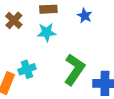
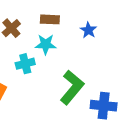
cyan cross: (27, 69) -> (25, 64), moved

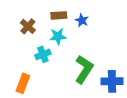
blue star: (88, 30) -> (82, 20), moved

